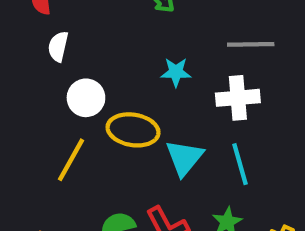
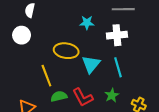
white circle: (86, 98) -> (22, 35), moved
yellow line: (71, 160) -> (46, 76), moved, turned -50

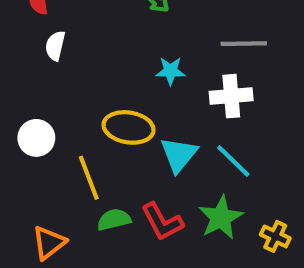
white circle: (22, 35) -> (36, 138), moved
cyan line: (118, 67) -> (233, 161), turned -30
green star: (112, 95) -> (221, 218), size x1.5

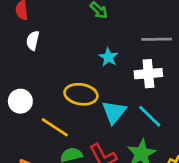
cyan star: (170, 71) -> (108, 57), turned 30
yellow line: (89, 178) -> (55, 127), turned -36

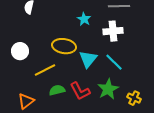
yellow line: (55, 127) -> (45, 70), turned -60

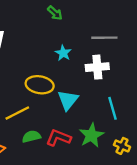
cyan line: (114, 62) -> (113, 108), moved, turned 30
red L-shape: (80, 91) -> (58, 138), turned 140

